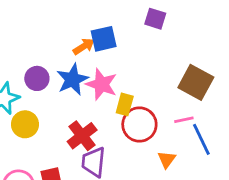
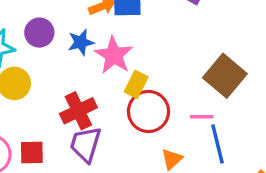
blue star: (72, 79) -> (81, 42), size x0.7

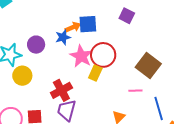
blue star: (81, 42) -> (63, 37), moved
red circle: (148, 111) -> (103, 55), moved
blue line: (218, 144) -> (159, 108), moved

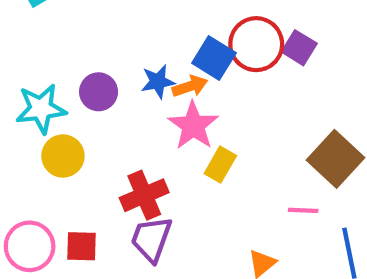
blue square: (88, 24) -> (214, 58), turned 30
orange arrow: (73, 27) -> (190, 86), moved
red circle: (103, 55) -> (256, 44), moved

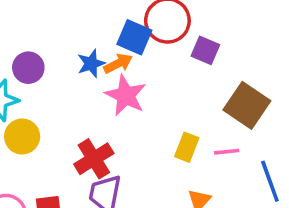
purple square: (299, 48) -> (205, 50), moved
purple circle: (99, 92) -> (28, 68), moved
yellow rectangle: (220, 165) -> (187, 147), moved

